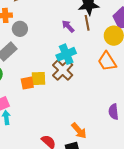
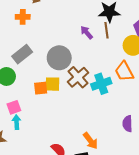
gray circle: (20, 29) -> (59, 58), moved, size x1.5
cyan cross: (66, 54) -> (101, 84), moved

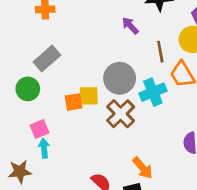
brown line: (106, 30) -> (160, 52), moved
gray circle: (59, 58) -> (120, 78), moved
brown cross: (78, 77) -> (121, 114), moved

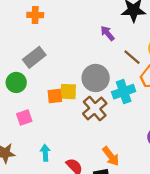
brown line: (160, 52) -> (132, 57), turned -42
cyan arrow: (44, 148) -> (45, 153), moved

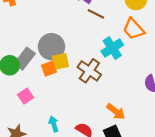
gray rectangle: (34, 57) -> (25, 59), moved
brown line: (132, 57) -> (96, 14), moved
gray circle: (96, 78) -> (52, 47), moved

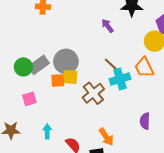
brown line: (96, 14) -> (111, 65), moved

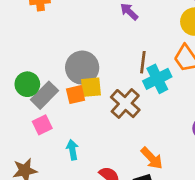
gray rectangle: (39, 65) -> (45, 95), moved
brown line: (111, 65) -> (143, 62), turned 63
cyan arrow: (47, 131) -> (72, 150), moved

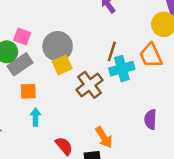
yellow square: (91, 87) -> (62, 65), turned -30
orange square: (76, 95) -> (28, 91), moved
pink square: (42, 125) -> (22, 36), moved, turned 36

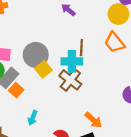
cyan cross: (122, 69) -> (72, 61), moved, turned 30
orange square: (28, 91) -> (16, 90), moved, turned -32
cyan arrow: (36, 117) -> (33, 118), turned -144

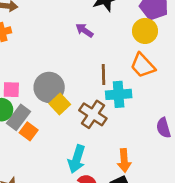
cyan cross: (72, 61) -> (119, 94), moved
cyan arrow: (33, 118) -> (77, 159), moved, size x1.5
orange arrow: (93, 120) -> (124, 161), turned 48

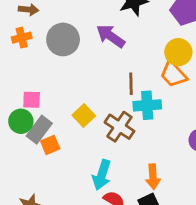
purple arrow: (84, 30) -> (111, 36), size x1.5
yellow circle: (145, 31) -> (178, 52), moved
gray circle: (49, 87) -> (63, 39), moved
orange square: (29, 131) -> (50, 145), turned 30

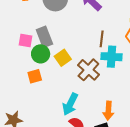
green circle: (21, 121) -> (41, 54), moved
gray rectangle: (39, 130) -> (44, 37), moved, turned -66

